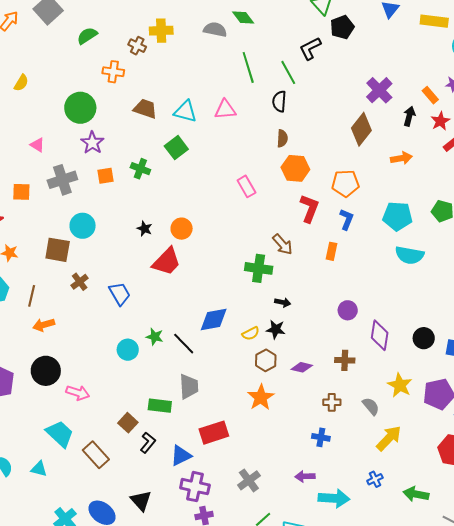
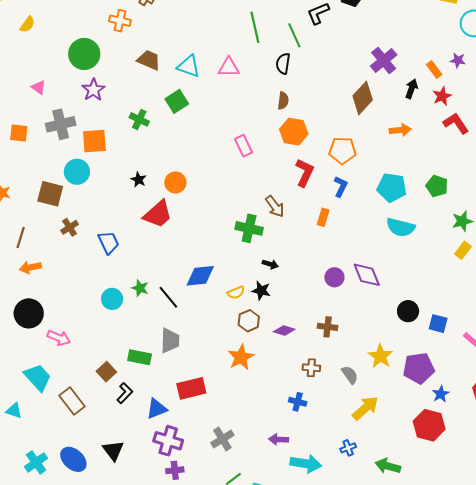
orange square: (105, 176) -> (94, 141), moved, size x1.5
purple diamond: (380, 335) -> (367, 275), moved, turned -36

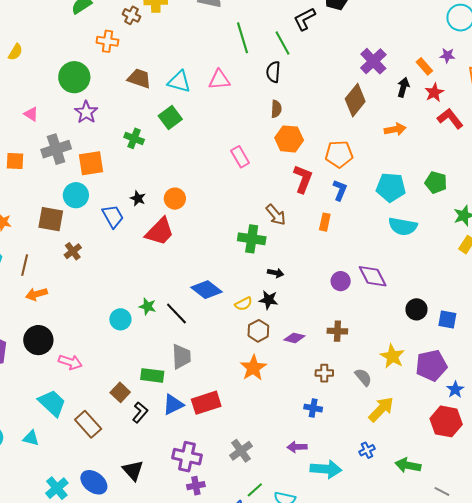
blue trapezoid: (109, 242) -> (113, 216), moved
blue diamond: (200, 276) -> (207, 290), turned 48
blue triangle: (157, 409) -> (173, 405), moved

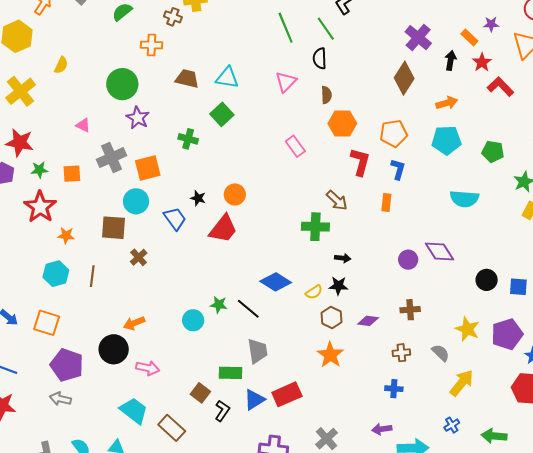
pink triangle: (219, 80) -> (286, 82), moved, turned -35
cyan pentagon: (391, 187) -> (446, 140), moved
orange arrow: (37, 294) -> (134, 323), moved

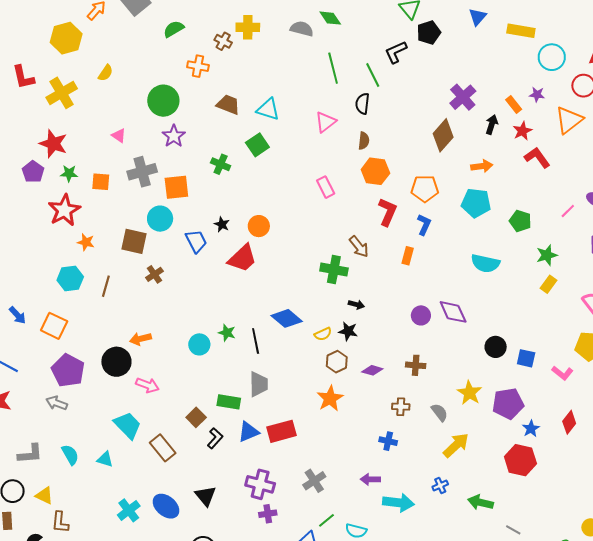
black line: (248, 309) -> (256, 341), turned 30

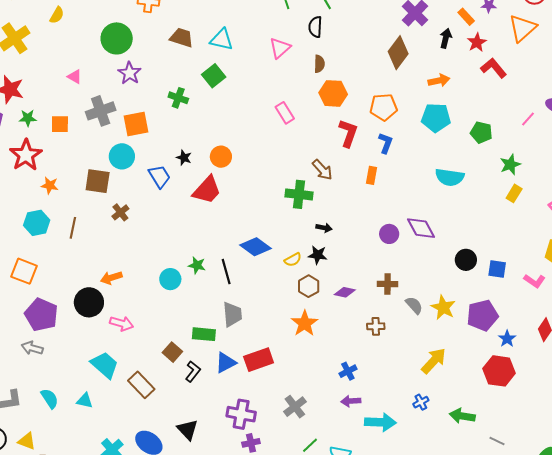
gray semicircle: (440, 412) -> (414, 305), moved
blue cross: (388, 441) -> (348, 371), moved, turned -36

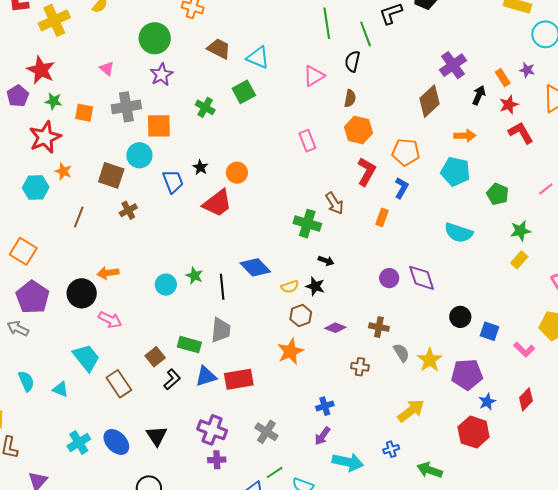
cyan hexagon: (37, 223) -> (36, 187), moved
purple arrow: (351, 401) -> (322, 436), turned -60
gray cross: (295, 407) -> (266, 432), turned -30

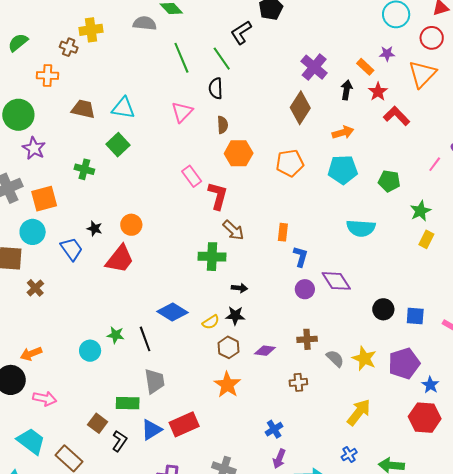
red L-shape: (366, 172) -> (218, 196), moved
blue L-shape: (401, 188) -> (300, 257), moved

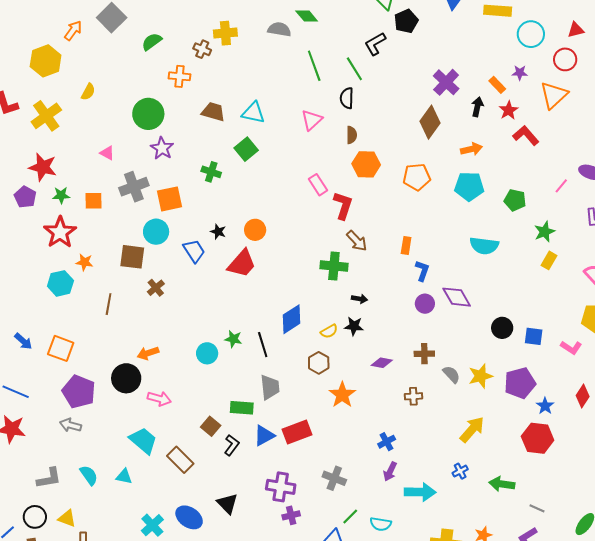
blue diamond: (172, 312) -> (291, 319), turned -68
brown hexagon: (228, 347) -> (319, 363), moved
yellow star: (364, 358) -> (481, 376), turned 30

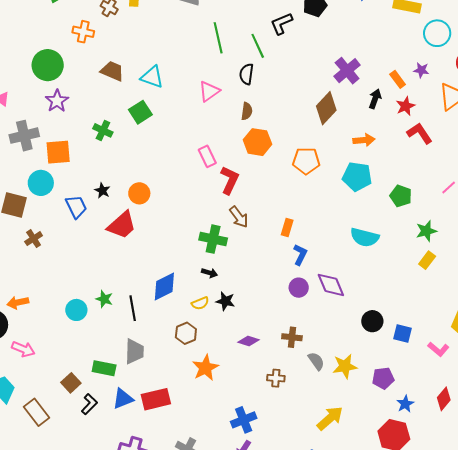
black arrow: (360, 299) -> (210, 273), moved
purple pentagon: (520, 383) -> (383, 378), size x0.7
blue cross: (387, 442) -> (244, 420), size x1.4

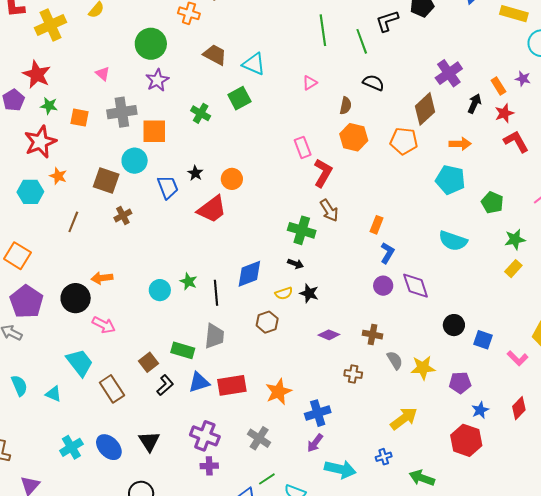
black semicircle: (247, 74) -> (373, 83), moved, turned 100
pink triangle: (209, 91) -> (310, 83), size x0.7
orange pentagon: (306, 161) -> (404, 141), moved
orange star: (205, 368) -> (279, 392), moved

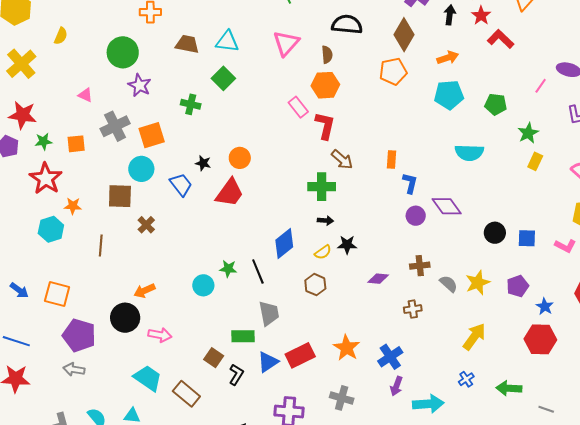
pink triangle: (310, 83) -> (286, 43), size x1.8
black semicircle: (373, 83) -> (347, 24), size x1.4
orange hexagon: (354, 137) -> (325, 85), moved

